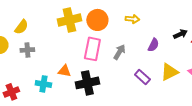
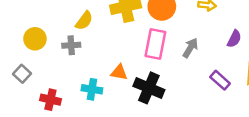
yellow semicircle: (21, 27) -> (84, 21), moved
black cross: (87, 83) -> (149, 88), turned 35
red cross: (11, 92) -> (50, 100), turned 35

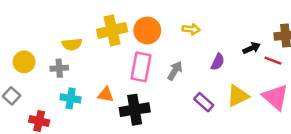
yellow semicircle: (84, 21) -> (72, 44), turned 48
black cross: (149, 88) -> (135, 110), turned -32
cyan cross: (92, 89) -> (71, 98), moved

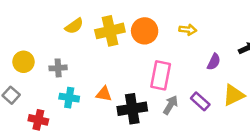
yellow semicircle: (72, 44) -> (74, 26), moved, turned -30
pink rectangle: (141, 67) -> (161, 75), moved
gray arrow: (175, 71) -> (171, 105), moved

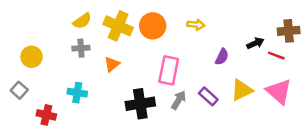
yellow cross: (110, 31) -> (118, 26), turned 36
gray cross: (58, 68) -> (81, 48), moved
orange triangle: (104, 94) -> (112, 64), moved, turned -49

